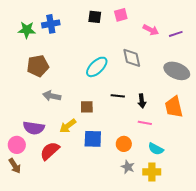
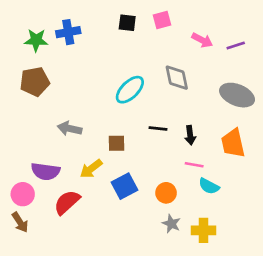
brown pentagon: (38, 66) -> (35, 82), moved
blue square: (93, 139) -> (125, 186), turned -30
cyan semicircle: (156, 149) -> (209, 186), moved

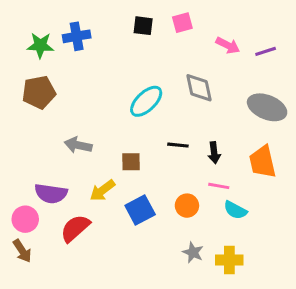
orange circle: (166, 193) -> (187, 206), moved

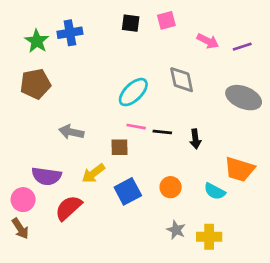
green star: (40, 45) -> (37, 41), turned 30
orange trapezoid: (263, 162) -> (239, 169), moved, turned -60
pink line: (219, 186) -> (136, 127), moved

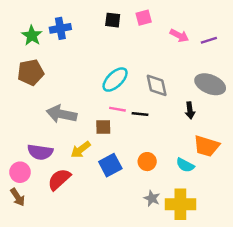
gray diamond: (182, 80) -> (157, 85), moved
gray arrow: (71, 132) -> (62, 114), size x1.4
black arrow: (195, 139) -> (190, 110), moved
yellow cross: (209, 237) -> (180, 204), size x1.4

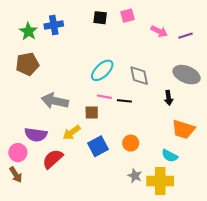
cyan semicircle: (185, 165) -> (170, 156), moved

